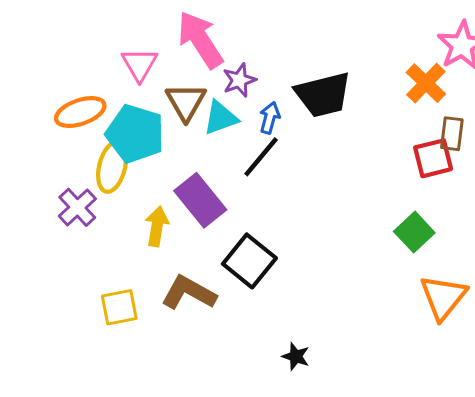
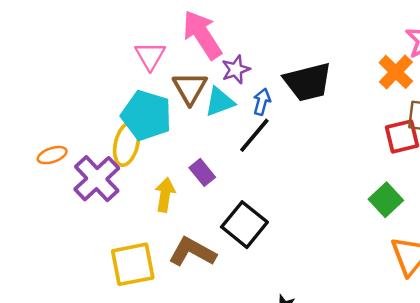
orange ellipse: (80, 112) -> (52, 155), moved, size x0.7
purple rectangle: (200, 200) -> (202, 172), size x0.6
purple cross: (77, 207) -> (97, 179), size x1.4
yellow square: (119, 307) -> (133, 264), size x1.4

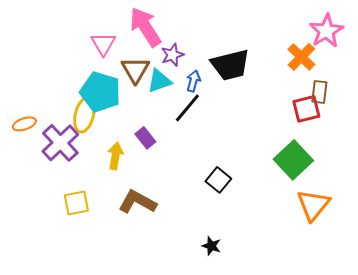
green square: (386, 200) -> (293, 160), size x1.4
black square: (244, 225) -> (218, 180), moved, size x0.7
yellow square: (133, 264) -> (76, 203), moved, size x0.7

